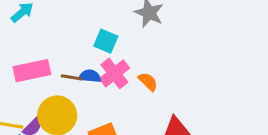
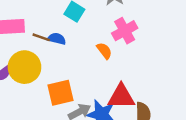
pink cross: (114, 73) -> (125, 31), moved

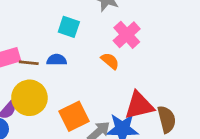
brown line: (41, 37) -> (29, 63), moved

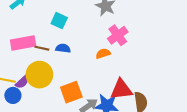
cyan square: (69, 27) -> (59, 21), moved
orange semicircle: (110, 61) -> (103, 54), turned -64

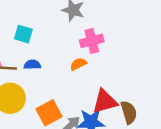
pink cross: (118, 35) -> (92, 41), turned 30

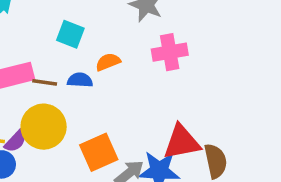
orange semicircle: (78, 64) -> (108, 62), moved

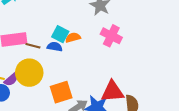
cyan square: (70, 34) -> (60, 34), moved
pink cross: (170, 52) -> (111, 36), turned 30

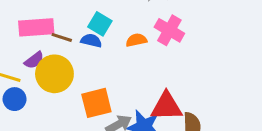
orange semicircle: (73, 38) -> (136, 40), moved
purple semicircle: (11, 80) -> (34, 60), moved

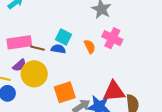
orange semicircle: (136, 40) -> (90, 47), turned 80

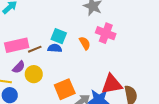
brown line: (38, 48) -> (35, 49), turned -32
yellow circle: (34, 74) -> (34, 74), size x0.7

